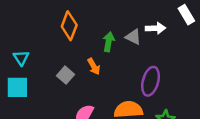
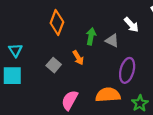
white arrow: (155, 28) -> (131, 25), turned 49
gray triangle: (133, 37) -> (112, 41), moved

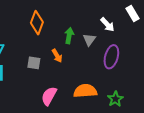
gray triangle: (112, 41) -> (89, 40), turned 40
gray square: (54, 65) -> (34, 63), turned -32
purple ellipse: (127, 70) -> (111, 57), moved

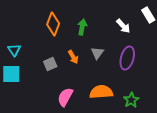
green arrow: (69, 36) -> (82, 27), moved
gray triangle: (89, 40) -> (97, 53), moved
gray square: (34, 63) -> (50, 64), turned -32

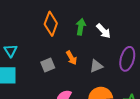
white arrow: (123, 26) -> (104, 31), moved
gray triangle: (97, 53) -> (96, 66), moved, turned 32

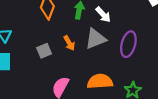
gray triangle: (96, 66) -> (96, 39), moved, size x1.5

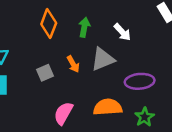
white arrow: (103, 15) -> (122, 32), moved
purple ellipse: (128, 44) -> (140, 81), moved, turned 70

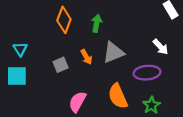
white arrow: (122, 32) -> (160, 47), moved
orange semicircle: (108, 107) -> (118, 96), turned -110

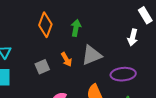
white arrow: (160, 47) -> (133, 37), moved, turned 56

